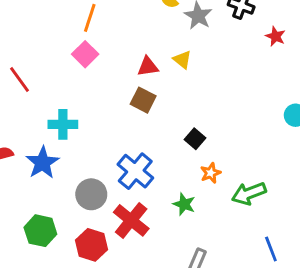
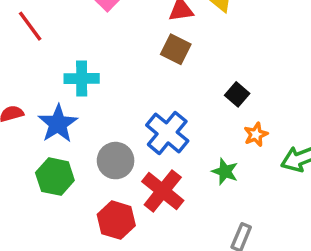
green hexagon: (40, 231) -> (55, 177), moved

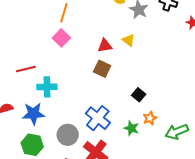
red line: (30, 26) -> (26, 69), moved, turned -66
blue star: (58, 124) -> (33, 114), turned 30
green star: (225, 171) -> (131, 128), moved

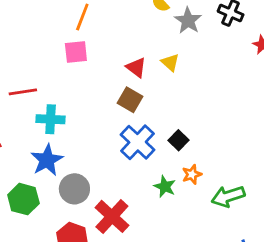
pink square: (61, 38) -> (76, 52), turned 36
red triangle: (105, 46) -> (136, 67), turned 42
blue star: (33, 114) -> (47, 160), moved, turned -30
blue cross: (98, 118) -> (138, 142), moved

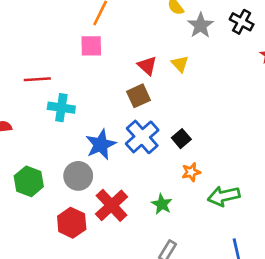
brown square: (130, 100) -> (139, 96), turned 30
blue star: (47, 160) -> (101, 145), moved
green star: (165, 187) -> (162, 204), moved

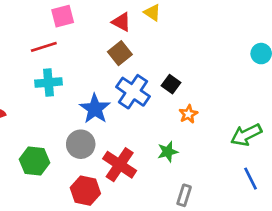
red line: (37, 79) -> (44, 47), moved
green arrow: (224, 196) -> (246, 135), moved
green star: (162, 204) -> (168, 152), turned -30

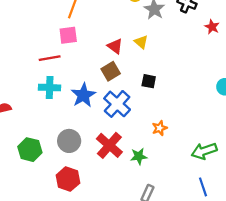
black square: (171, 84) -> (149, 81), moved, turned -32
blue star: (95, 109) -> (83, 95), moved
red cross: (120, 165) -> (109, 145), moved

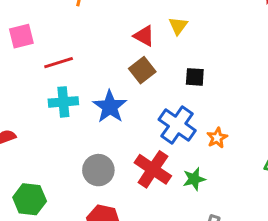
pink square: (68, 35) -> (21, 36), moved
yellow triangle: (141, 42) -> (178, 26), turned 32
blue cross: (117, 104) -> (177, 125), moved
green hexagon: (30, 150) -> (30, 199), moved

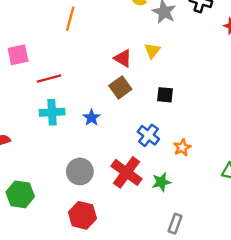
blue star: (110, 107) -> (92, 118), size x0.6
blue cross: (177, 125) -> (148, 135), size x0.7

